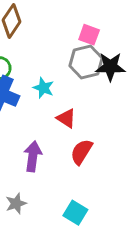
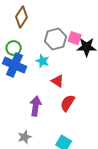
pink square: (89, 35) -> (75, 38), moved
gray hexagon: (86, 62) -> (56, 39), moved

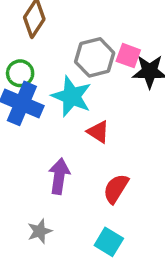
cyan star: (43, 61) -> (72, 96), size x1.6
red semicircle: (68, 103) -> (116, 189), moved

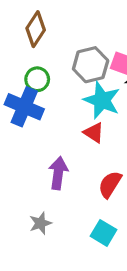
green circle: (20, 73) -> (37, 79), moved
cyan star: (72, 96) -> (102, 100), moved

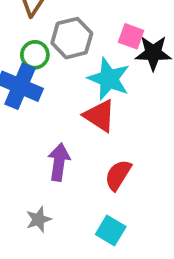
gray hexagon: (91, 65) -> (72, 38), moved
red triangle: (94, 133) -> (100, 116), size x1.4

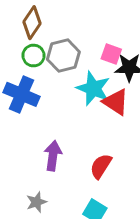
green circle: (35, 55) -> (33, 56), moved
red triangle: (100, 116) -> (116, 102), moved

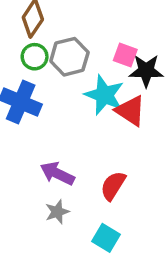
purple arrow: (53, 156) -> (57, 173), turned -72
gray star: (36, 202) -> (57, 212), moved

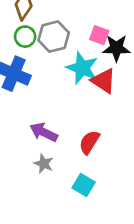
gray star: (57, 212) -> (44, 164), turned -30

